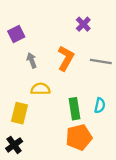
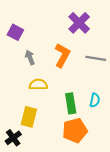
purple cross: (83, 24) -> (79, 23), size x1.5
purple square: (16, 34) -> (15, 32), turned -35
yellow rectangle: (20, 113) -> (29, 117), moved

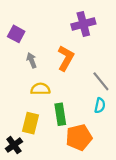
purple cross: (79, 23) -> (83, 24), turned 30
gray line: (96, 58) -> (101, 81), moved, turned 42
green rectangle: (71, 103) -> (60, 114), moved

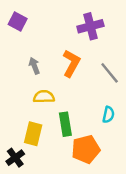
purple square: (16, 34) -> (18, 21), moved
gray line: (101, 81) -> (110, 73), moved

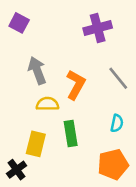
orange L-shape: (71, 63) -> (76, 85), moved
gray arrow: (34, 66) -> (37, 71), size x1.5
orange pentagon: (86, 149) -> (113, 164), moved

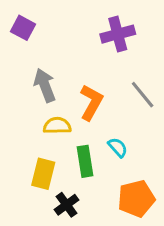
cyan semicircle: (117, 123) -> (118, 147), moved, turned -54
black cross: (17, 170) -> (66, 205), moved

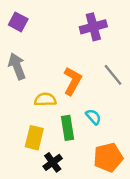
gray arrow: (45, 85) -> (17, 66), moved

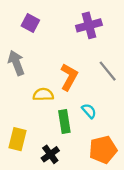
purple square: (18, 22) -> (30, 23), moved
yellow rectangle: (34, 138) -> (17, 139), moved

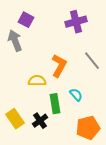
gray arrow: (16, 63) -> (15, 41), moved
yellow rectangle: (17, 139) -> (15, 119), turned -48
black cross: (50, 154) -> (40, 121), moved

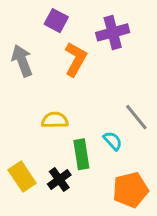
purple square: (26, 20) -> (56, 21), moved
gray line: (92, 61) -> (136, 117), moved
orange L-shape: (59, 66) -> (76, 59), moved

